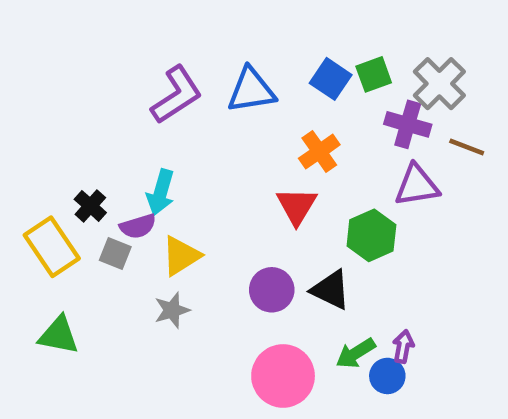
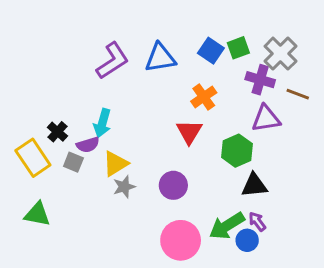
black triangle: (331, 290) -> (254, 185), moved, turned -32
gray star: (172, 310) -> (124, 187), moved
purple arrow: (403, 346) -> (257, 221), turned -48
green arrow: (356, 353) -> (227, 226), size x1.4

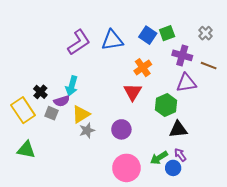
gray cross: (280, 54) -> (206, 33), moved, size x0.6
green arrow: (227, 226) -> (159, 158), size x0.7

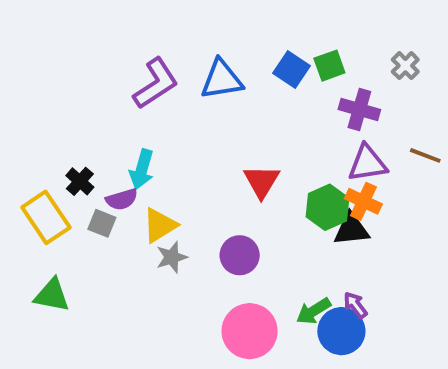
brown line: (209, 66) -> (425, 155), moved
orange cross: (143, 68) -> (363, 201), moved, turned -30
black triangle: (178, 129) -> (351, 229), moved
blue circle: (173, 168) -> (341, 331), size x1.5

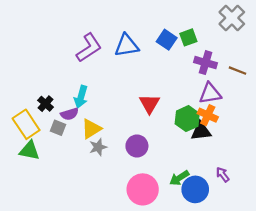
gray cross: (405, 66) -> (232, 18), moved, size x1.6
brown line: (425, 155) -> (237, 71), moved
green triangle: (52, 295) -> (30, 151), moved
purple arrow: (355, 305) -> (223, 175), moved

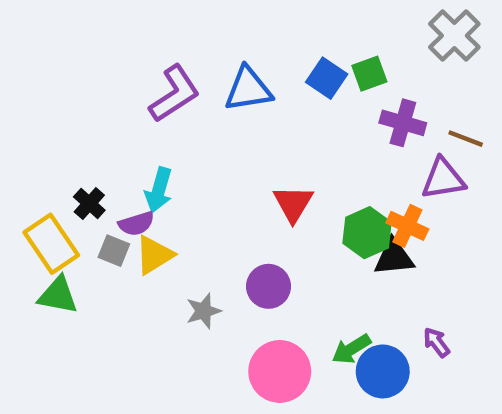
purple triangle: (210, 93) -> (443, 179), moved
yellow triangle: (91, 129) -> (154, 255), moved
gray star: (98, 147) -> (204, 311), moved

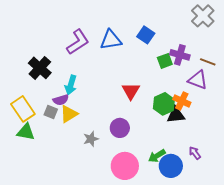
green square: (369, 74) -> (165, 61), moved
purple triangle: (443, 179) -> (198, 80), turned 30
black cross: (89, 203) -> (40, 68), moved, size x1.6

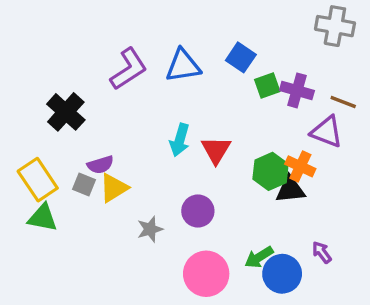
gray cross: (203, 16) -> (335, 26), turned -35
green square: (165, 61) -> (267, 86), moved
cyan arrow: (71, 85) -> (180, 140), moved

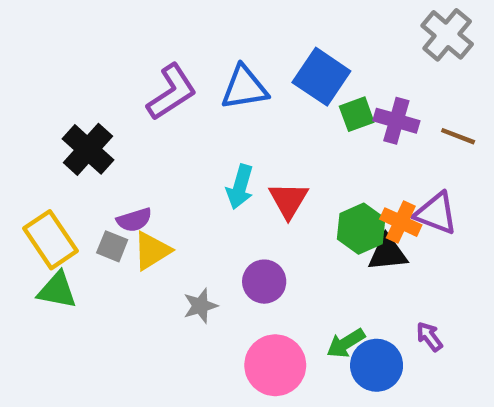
gray cross: (335, 26) -> (447, 35), turned 30
blue square: (241, 57) -> (321, 77), size x1.4
purple triangle: (327, 132) -> (436, 213), moved

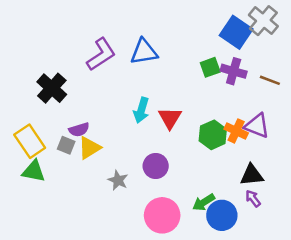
blue square: (321, 77) -> (236, 32), moved
black triangle: (388, 253) -> (252, 175), moved
gray star: (200, 306) -> (118, 180), turned -30

